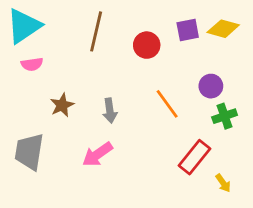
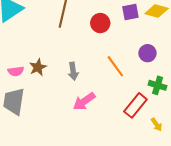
pink semicircle: (32, 64) -> (16, 71), moved
green cross: (225, 116) -> (158, 85), moved, turned 36
pink arrow: (97, 154) -> (84, 101), moved

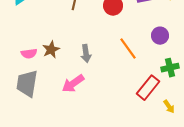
green cross: (158, 85) -> (170, 68), turned -30
pink arrow: (84, 101) -> (73, 84), moved

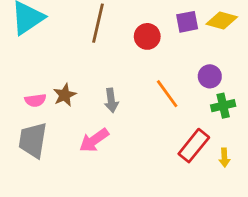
green cross: (170, 68) -> (223, 106), moved
yellow arrow: (169, 107) -> (224, 158), moved, turned 32

